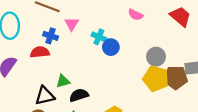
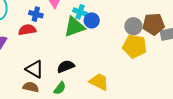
brown pentagon: (176, 78) -> (154, 24), moved
green triangle: (63, 81) -> (74, 27), moved, size x1.6
black triangle: (45, 96) -> (35, 69), turned 48

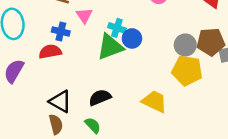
yellow trapezoid: (99, 82) -> (154, 101), moved
brown semicircle: (31, 87) -> (56, 124), turned 63
green semicircle: (60, 88) -> (93, 125), turned -80

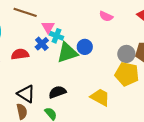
cyan cross: (117, 28) -> (56, 36), moved
blue cross: (61, 32) -> (42, 44), moved, turned 32

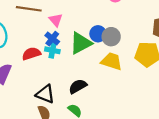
cyan cross: (56, 36) -> (52, 50), moved
gray circle: (126, 54) -> (111, 37), moved
yellow trapezoid: (100, 97) -> (112, 61), moved

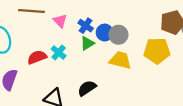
blue cross: (52, 39) -> (86, 26), moved
green triangle: (81, 43) -> (87, 43), size x0.6
cyan cross: (52, 50) -> (59, 52), turned 32

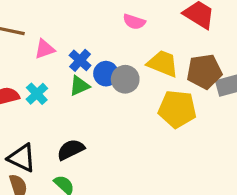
pink triangle: (60, 21) -> (45, 49), turned 48
yellow trapezoid: (120, 60) -> (163, 64), moved

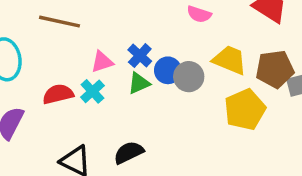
pink triangle: (45, 49) -> (102, 62), moved
yellow pentagon: (177, 109) -> (245, 110), turned -30

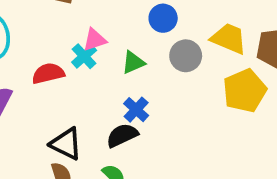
blue cross: (140, 56) -> (136, 110), moved
blue circle: (168, 70) -> (163, 18), moved
cyan cross: (92, 91) -> (84, 56), moved

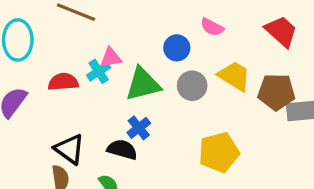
green triangle: (133, 62) -> (143, 84), size x1.6
yellow pentagon: (245, 91) -> (219, 152), moved
black semicircle: (122, 135) -> (122, 149), turned 32

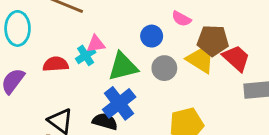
red trapezoid: (281, 31) -> (236, 58), moved
brown pentagon: (276, 92) -> (213, 40), moved
blue cross: (139, 128) -> (119, 103), size x1.6

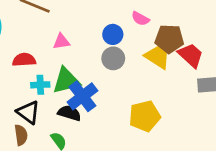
cyan cross: (86, 55) -> (40, 85), moved, turned 30
green triangle: (123, 66) -> (66, 81), moved
gray circle: (164, 68) -> (113, 58), moved

